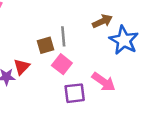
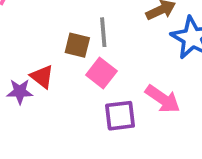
brown square: (46, 45) -> (77, 45), turned 30
red triangle: (22, 67) -> (42, 77), turned -36

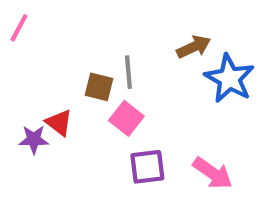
pink arrow: (163, 99) -> (213, 173), moved

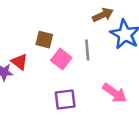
gray line: (128, 72) -> (87, 50), moved
purple square: (147, 167) -> (65, 99), moved

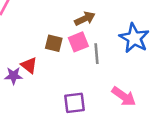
brown arrow: (103, 15) -> (85, 19), moved
pink square: (61, 59) -> (78, 42), moved, turned 30

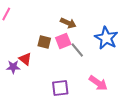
brown arrow: (85, 19) -> (68, 23), turned 49
gray line: (97, 54) -> (77, 50), turned -35

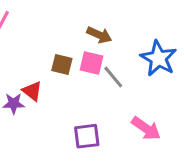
pink square: (63, 41) -> (91, 63), turned 35

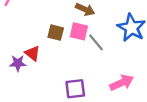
pink arrow: (146, 128) -> (122, 83), turned -60

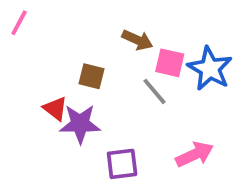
pink square: (79, 31) -> (170, 63), moved
purple star: (18, 63) -> (80, 124), moved, size x1.5

